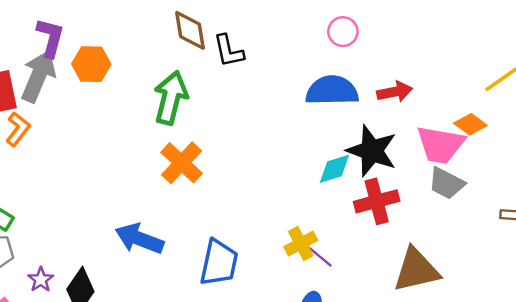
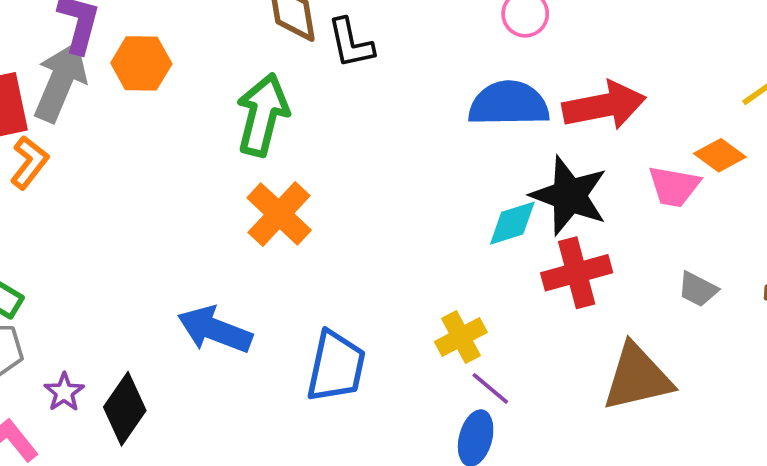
red arrow: (395, 92) -> (604, 106), size x1.5
pink trapezoid: (440, 145) -> (674, 186), size x0.7
gray trapezoid: (446, 183) -> (698, 289), moved, size x0.7
purple line: (320, 257) -> (490, 388), moved

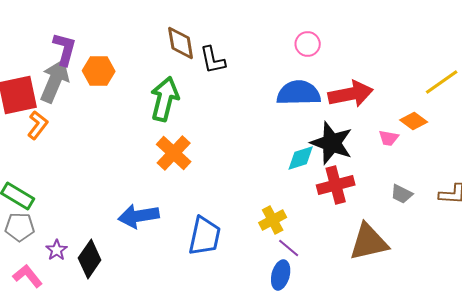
pink trapezoid: (674, 186) -> (389, 138), size x0.7
blue arrow: (215, 330) -> (139, 216), turned -30

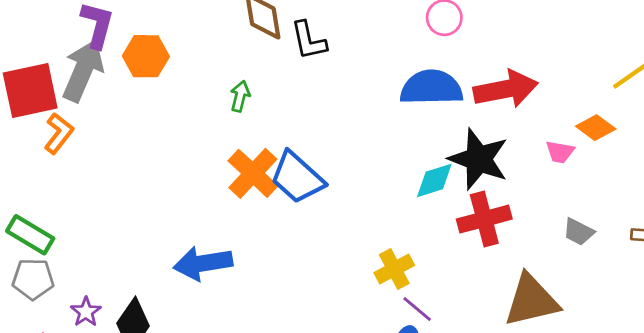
green arrow: (165, 99) -> (240, 96), size x0.5
blue trapezoid: (205, 236) -> (297, 178), moved, turned 120

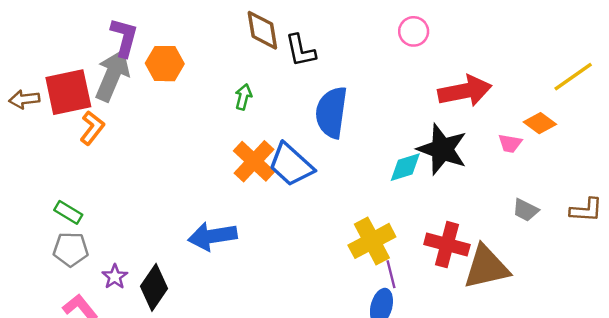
blue semicircle: (431, 88) -> (331, 112), moved, turned -81
red cross: (484, 219) -> (447, 245), moved, turned 30
green rectangle: (30, 235) -> (68, 212), size x0.7
yellow cross: (394, 269) -> (372, 241), size x1.4
purple line: (417, 309) -> (391, 274), turned 36

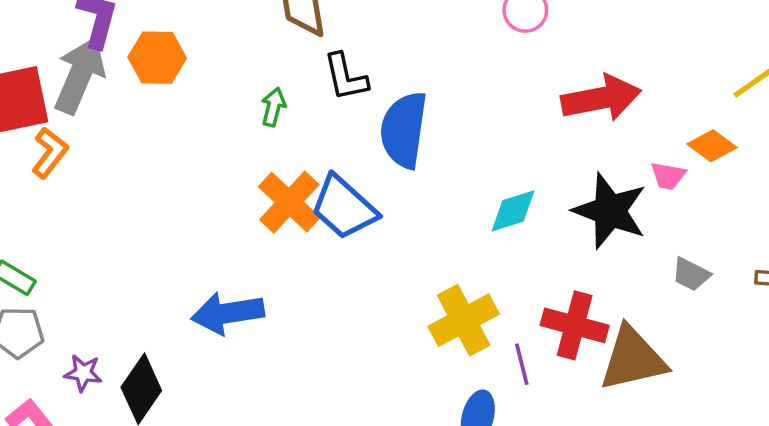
black L-shape: (300, 50) -> (346, 77), moved
black star: (442, 149) -> (610, 211), moved
purple line: (391, 274) -> (522, 364), moved
purple star: (115, 277) -> (83, 373), turned -30

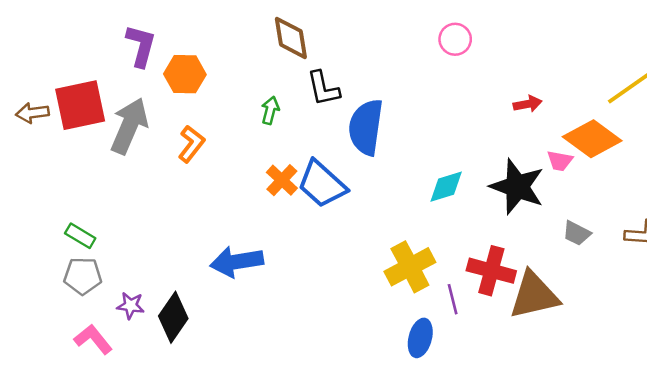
gray arrow: (80, 75) -> (129, 126), moved
red arrow: (601, 98) -> (528, 104), moved, size x0.5
orange diamond: (712, 146) -> (592, 139), size x1.6
orange L-shape: (50, 153) -> (191, 144), moved
orange cross: (289, 202) -> (282, 180), size x0.7

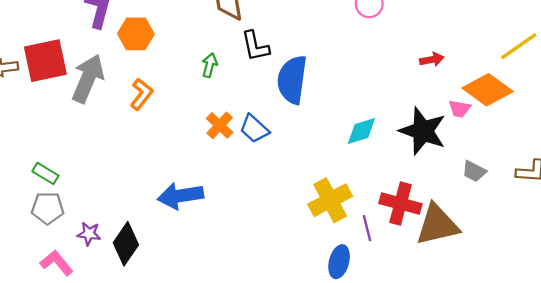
blue trapezoid: (322, 184) -> (254, 129), size x0.7

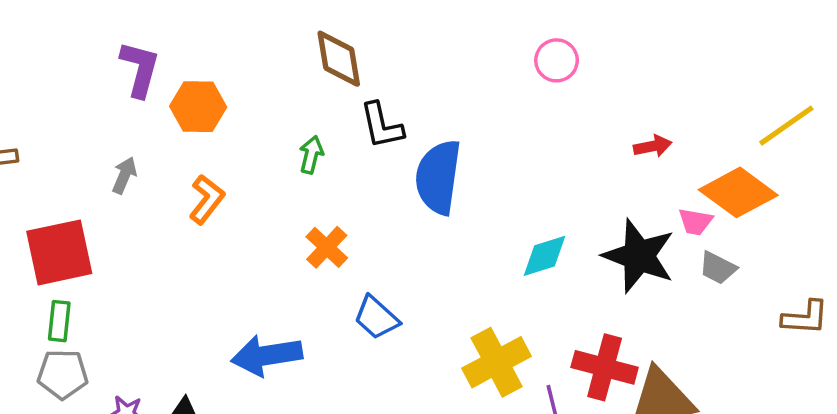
red square: (45, 61) -> (59, 252), moved
gray arrow: (88, 79) -> (124, 175), size x0.5
blue trapezoid: (254, 129) -> (376, 318), moved
gray trapezoid: (474, 171) -> (718, 268), moved
green rectangle: (45, 173) -> (59, 321), turned 65

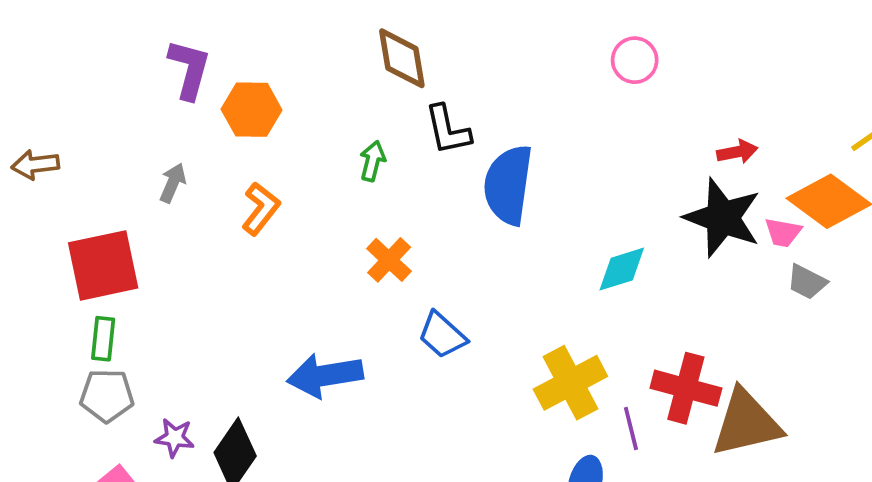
black star: (639, 256) -> (723, 218), moved

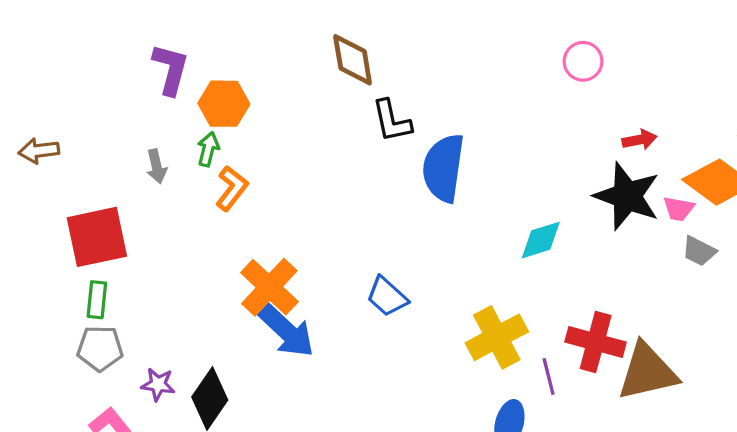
pink circle: (635, 60) -> (583, 61), moved
green arrow: (373, 161) -> (208, 149), moved
gray arrow: (173, 183) -> (156, 166), turned 144
orange cross: (389, 260) -> (269, 287), moved, size x1.5
blue arrow: (325, 375) -> (287, 331), turned -128

